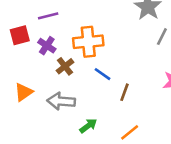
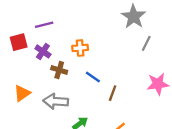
orange cross: (88, 42) -> (80, 48), size x0.6
brown cross: (65, 66) -> (59, 70), turned -35

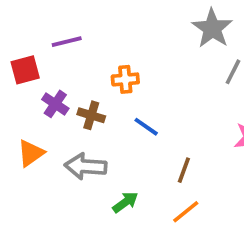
purple cross: (43, 51) -> (55, 104), moved
brown line: (113, 93) -> (184, 170), moved

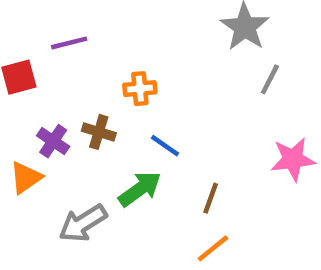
purple cross: (55, 104) -> (53, 141), moved
gray arrow: (86, 166) -> (83, 223), moved, turned -36
green arrow: (125, 202) -> (140, 189), moved, size x1.4

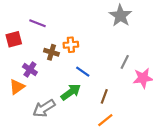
purple line: (69, 43) -> (37, 23), turned 35
gray line: (270, 79) -> (125, 62), moved
brown cross: (99, 132) -> (51, 52), moved

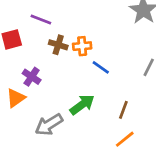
brown cross: (51, 52) -> (58, 45), moved
blue line: (83, 72) -> (101, 67), moved

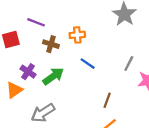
orange cross: (82, 46) -> (77, 35), moved
green arrow: (82, 105) -> (53, 76), moved

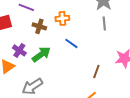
gray line: (129, 64) -> (104, 23), moved, turned -32
brown line: (107, 100) -> (96, 71), moved

